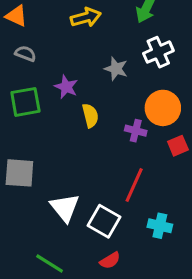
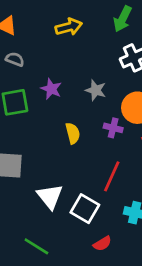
gray star: (116, 69) -> (96, 90), moved
yellow semicircle: (90, 116) -> (73, 133), moved
red semicircle: (110, 260) -> (102, 244), moved

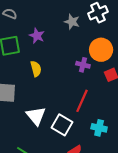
gray star: (96, 90) -> (72, 22), moved
yellow semicircle: (73, 133) -> (36, 69), moved

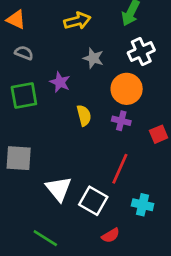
gray star: (72, 22) -> (93, 58), moved
orange circle: (101, 50) -> (127, 89), moved
yellow semicircle: (36, 69) -> (84, 115), moved

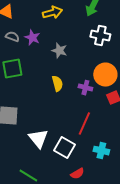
white cross: (141, 52) -> (100, 36), turned 36
gray star: (93, 58) -> (59, 51), moved
purple star: (60, 82) -> (32, 38), moved
orange circle: (127, 89) -> (105, 75), moved

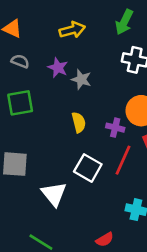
purple star: (32, 38) -> (58, 68), moved
red line: (84, 124) -> (123, 160), moved
white square: (64, 148) -> (88, 168), moved

